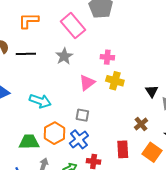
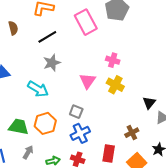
black line: (26, 54) -> (47, 37), moved, turned -42
gray star: (64, 56) -> (52, 63), moved
pink triangle: (87, 83) -> (88, 81), turned -30
blue cross: (79, 139) -> (80, 133), moved

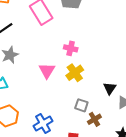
yellow cross: (115, 85) -> (75, 73), turned 30
gray square: (76, 112) -> (81, 105), moved

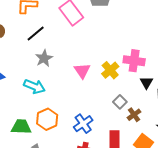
pink cross: (71, 48) -> (134, 61), moved, size x1.5
gray square: (81, 105) -> (120, 102), turned 32

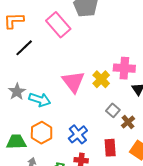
gray star: (44, 58) -> (17, 92), moved
pink triangle: (82, 71) -> (73, 82), size x1.4
cyan arrow: (35, 86) -> (40, 100), moved

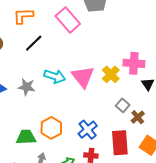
gray star: (17, 92) -> (27, 87), turned -30
cyan arrow: (40, 100) -> (55, 76), moved
red rectangle: (110, 148) -> (120, 143), size x1.4

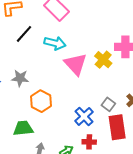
cyan arrow: (55, 76) -> (55, 43), moved
gray square: (123, 105) -> (108, 104), moved
orange hexagon: (51, 128) -> (41, 101), moved

